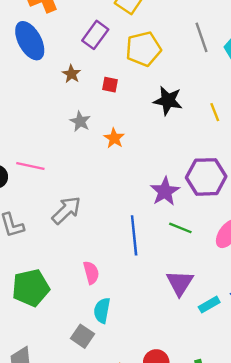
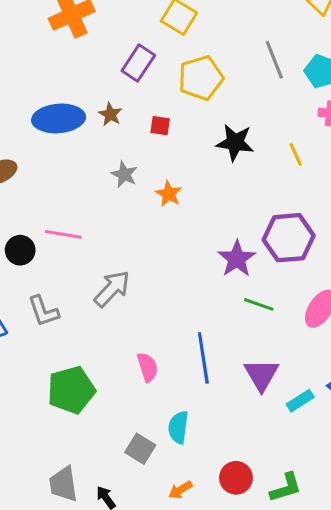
blue ellipse: (30, 41) -> (59, 118), moved, turned -63
blue line: (134, 235) -> (203, 358), moved
cyan semicircle: (102, 310) -> (178, 427), moved

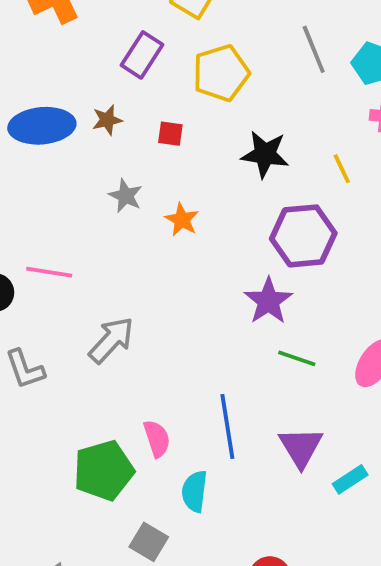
brown star: (110, 114) -> (107, 120), turned 30
purple hexagon: (289, 238) -> (303, 236), moved
green pentagon: (71, 390) -> (104, 470), moved
cyan semicircle: (178, 427) -> (194, 491), moved

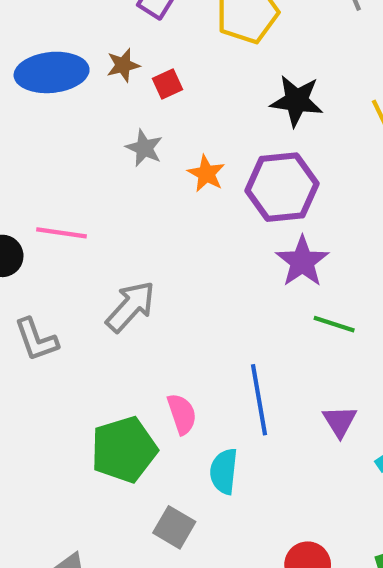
red square: (170, 134) -> (167, 84), moved, turned -32
purple hexagon: (303, 236) -> (282, 187), moved
purple triangle: (301, 447) -> (340, 421), size x0.7

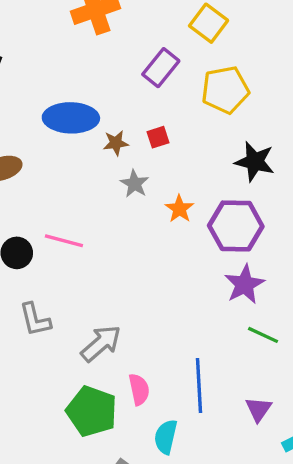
brown star: (123, 65) -> (116, 143), moved
gray arrow: (131, 307) -> (101, 343), moved
green pentagon: (124, 450) -> (92, 411), turned 30

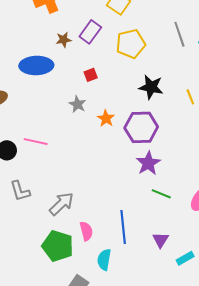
brown star: (116, 143) -> (64, 40), moved

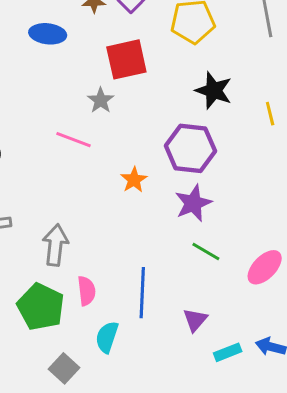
blue ellipse: (36, 65) -> (48, 34), size x0.7
red square: (91, 75) -> (126, 59), size x2.0
orange star: (106, 118) -> (134, 180), moved
pink line: (36, 142) -> (73, 140), moved
gray arrow: (61, 204) -> (55, 245), turned -48

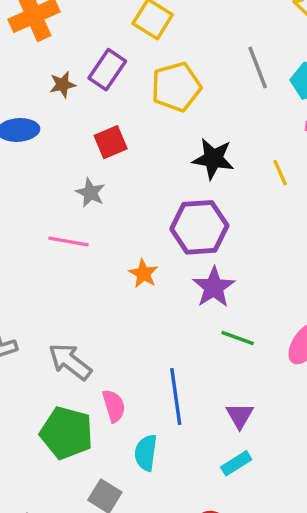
red square: (126, 59) -> (111, 142), size x0.7
gray arrow: (55, 245) -> (70, 362), turned -48
cyan rectangle: (228, 352) -> (236, 463), moved

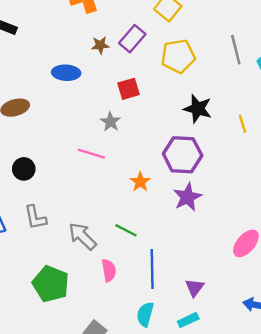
green line: (238, 338) -> (126, 230), moved
green pentagon: (67, 433) -> (51, 284), moved
cyan semicircle: (146, 453) -> (145, 314), moved

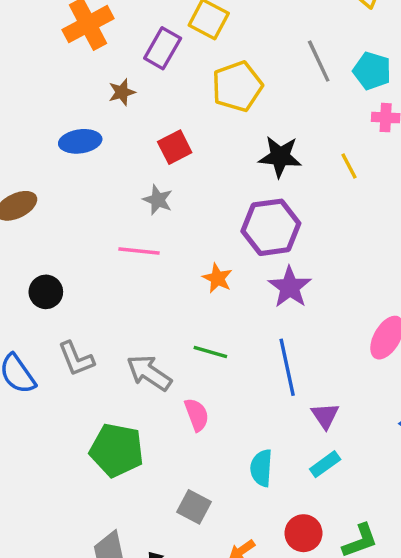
purple rectangle: (132, 39) -> (163, 48), moved
blue line: (152, 269) -> (287, 367), moved

